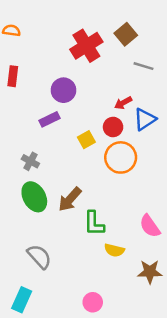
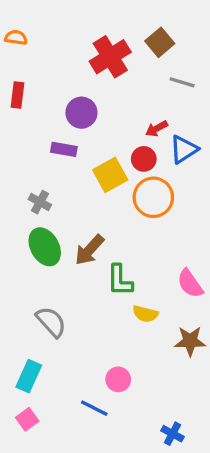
purple rectangle: (50, 119) -> (64, 149), turned 36
yellow square: (86, 140) -> (110, 175), size x1.5

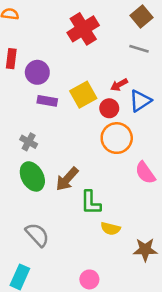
brown square: (160, 42) -> (141, 16), moved
purple circle: (81, 113) -> (37, 72), moved
yellow square: (110, 175) -> (83, 95), moved
pink semicircle: (190, 284) -> (145, 173), moved

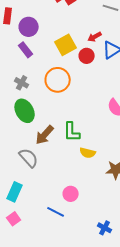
purple rectangle: (47, 101) -> (26, 50), moved, turned 42
orange circle: (117, 138) -> (58, 80), moved
brown arrow: (67, 179) -> (45, 135), moved

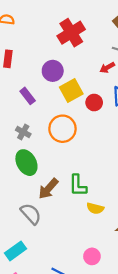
purple circle: (29, 27) -> (53, 71), moved
red arrow: (95, 37) -> (107, 68), moved
cyan rectangle: (15, 192) -> (16, 251), turned 30
pink circle: (71, 194) -> (92, 256), moved

